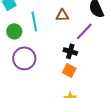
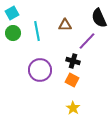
green circle: (14, 31) -> (13, 33), moved
purple circle: (24, 58) -> (40, 70), moved

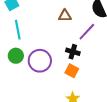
cyan line: (37, 31) -> (18, 30), moved
green circle: (13, 33) -> (16, 56), moved

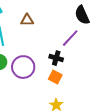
brown triangle: (65, 16) -> (27, 20), moved

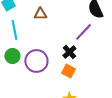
black cross: (56, 58) -> (69, 52), turned 32

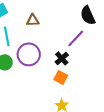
purple circle: (36, 61) -> (29, 54), moved

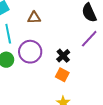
purple line: (76, 38) -> (89, 39), moved

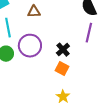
purple line: (89, 39) -> (89, 33), turned -30

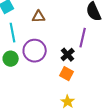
purple line: (89, 33) -> (83, 38), moved

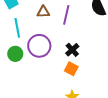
purple line: (83, 38) -> (66, 15), moved

